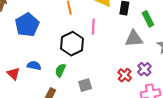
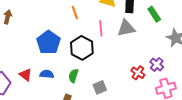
blue pentagon: (27, 25) -> (48, 42), moved
gray triangle: (134, 39) -> (126, 28), moved
red triangle: (13, 74) -> (26, 75), moved

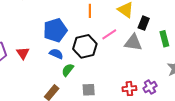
pink line: (101, 28) -> (109, 34), turned 42
red cross: (138, 73) -> (129, 89), turned 32
blue semicircle: (47, 74) -> (56, 54), moved

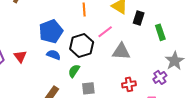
gray triangle: (133, 43) -> (121, 51), moved
green semicircle: (68, 70) -> (74, 71), moved
purple cross: (150, 87) -> (160, 77), moved

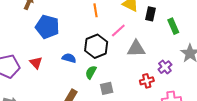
blue pentagon: (51, 31) -> (47, 27), moved, turned -30
purple cross: (160, 77) -> (165, 67), moved

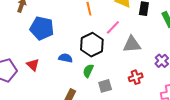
red cross: (147, 81) -> (136, 77), moved

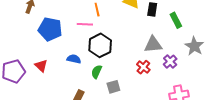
pink line: (113, 27) -> (85, 24), moved, turned 49
gray triangle: (132, 44) -> (153, 44), moved
red cross: (136, 77) -> (143, 67), moved, turned -32

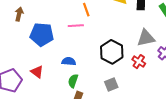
black hexagon: (100, 45) -> (112, 52), moved
green semicircle: (97, 72) -> (73, 81), moved

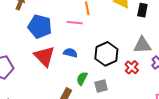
blue semicircle: (69, 61) -> (70, 53), moved
red triangle: (37, 72) -> (44, 56), moved, size x1.6
green semicircle: (73, 81) -> (82, 78), moved

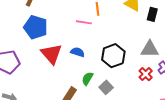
blue pentagon: (40, 26) -> (36, 27), moved
red cross: (132, 67) -> (146, 74), moved
gray square: (101, 86) -> (106, 87), turned -32

